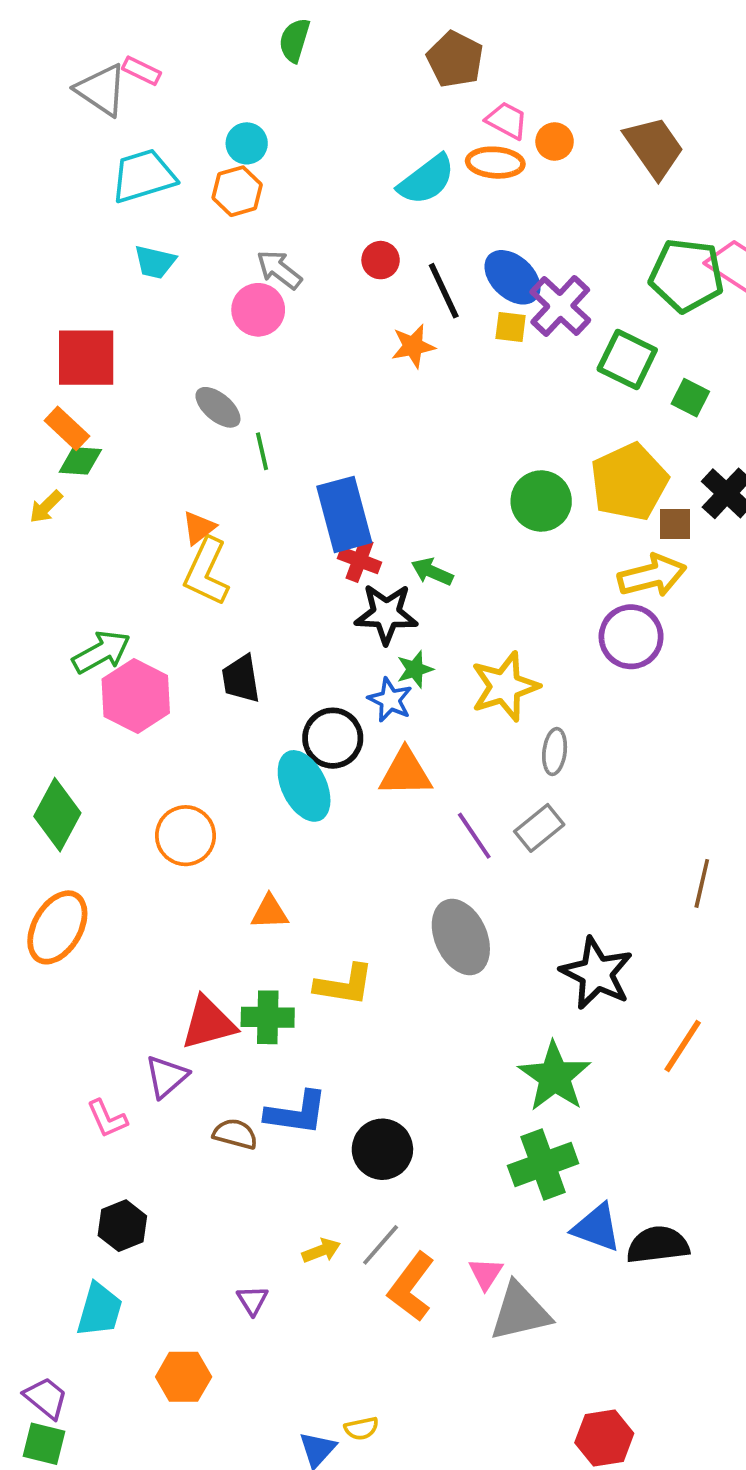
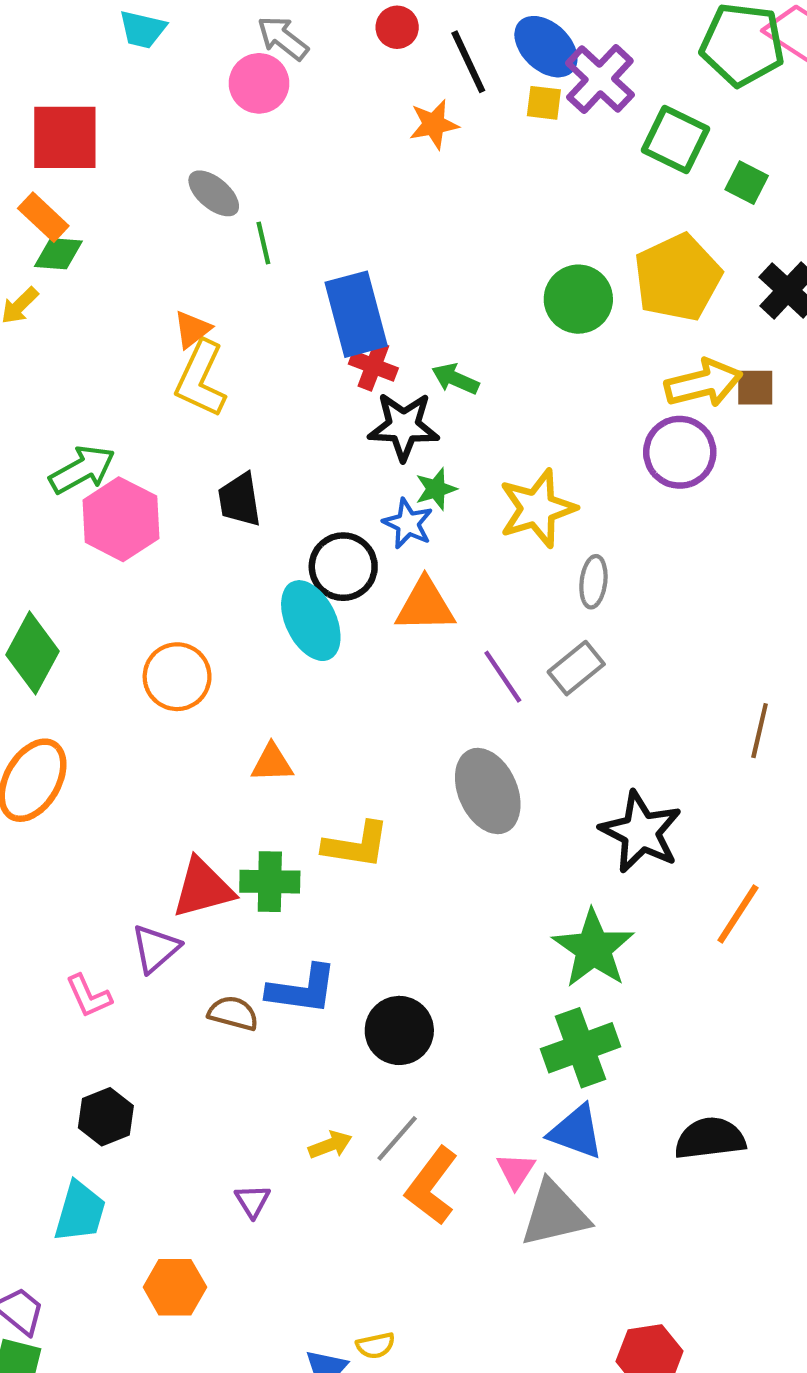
brown square: (675, 524) -> (755, 388), moved
blue triangle: (597, 1228) -> (576, 1132), moved

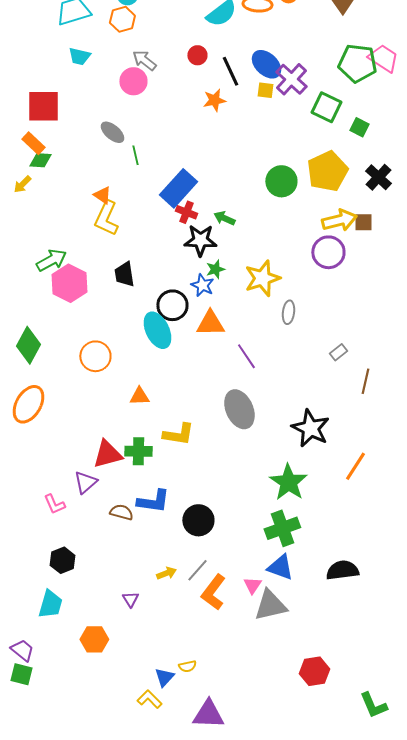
blue rectangle: (356, 314) -> (178, 188), turned 57
orange triangle: (192, 329) -> (102, 195), turned -48
gray rectangle: (576, 668) -> (338, 352), moved, size x0.7

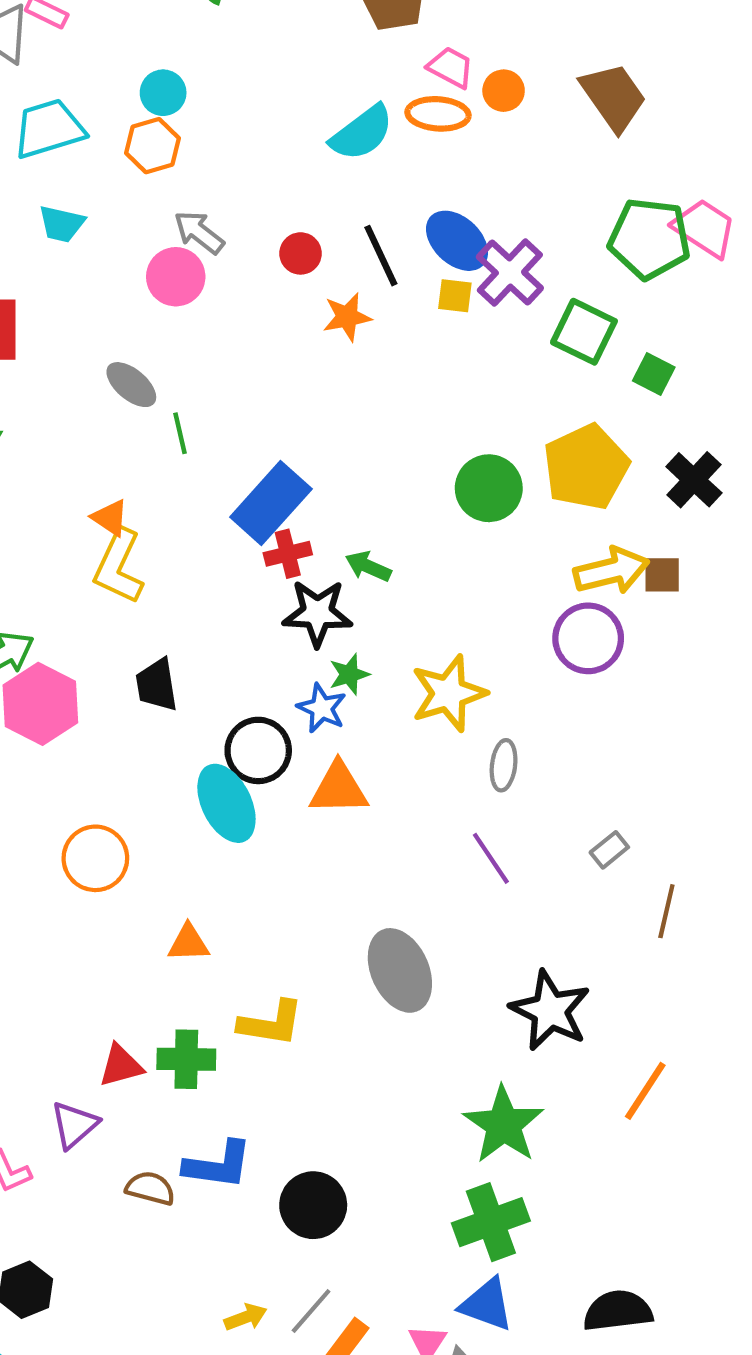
red circle: (197, 55) -> (301, 253), moved
red cross: (186, 212) -> (288, 554), turned -35
purple line: (246, 356) -> (491, 858), moved
red triangle: (107, 454) -> (121, 1066), size x0.7

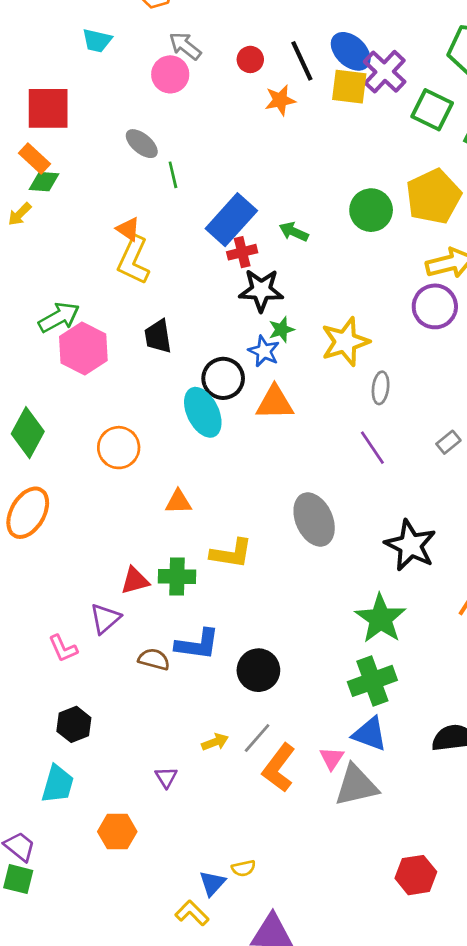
yellow square: (455, 296) -> (349, 87), size x1.6
green arrow: (368, 566) -> (294, 232), moved

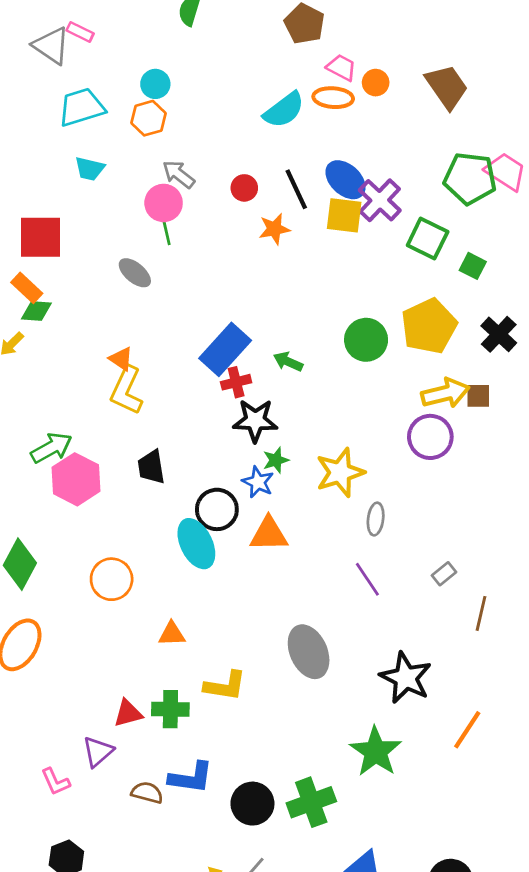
green line: (173, 175) -> (166, 232), moved
green cross: (372, 681) -> (311, 802), moved

